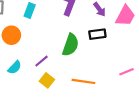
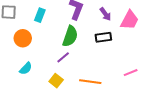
green semicircle: (71, 45) -> (70, 36), moved
purple line: (41, 61) -> (63, 57), moved

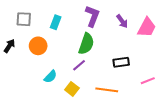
black rectangle: (103, 37) -> (121, 62), moved
cyan semicircle: (26, 69) -> (50, 77), moved

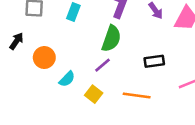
orange circle: (38, 46) -> (44, 58), moved

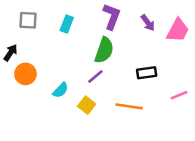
orange circle: (44, 58) -> (25, 74), moved

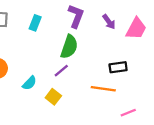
black rectangle: (147, 73) -> (118, 67), moved
pink line: (179, 95) -> (128, 113), moved
orange line: (129, 106) -> (103, 89), moved

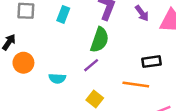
cyan semicircle: (29, 83) -> (57, 78), turned 49
yellow square: (53, 97) -> (95, 99), moved

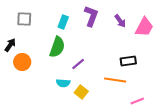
cyan rectangle: (63, 14) -> (63, 22), moved
green semicircle: (100, 40) -> (57, 47), moved
cyan semicircle: (57, 78) -> (63, 83), moved

